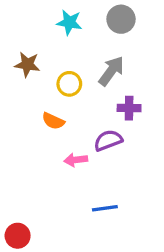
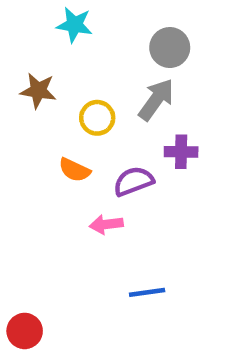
gray circle: (121, 19) -> (170, 48), moved
cyan star: (69, 22) -> (74, 25), moved
purple semicircle: (108, 140) -> (133, 181), moved

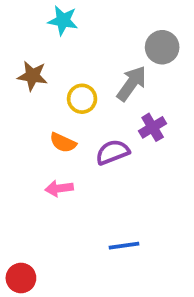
gray circle: (170, 48) -> (162, 47), moved
purple cross: (181, 152) -> (153, 127), turned -32
pink arrow: (106, 224) -> (59, 188), moved

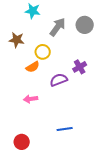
gray arrow: (132, 83) -> (58, 27), moved
orange semicircle: (63, 143) -> (33, 67), moved, turned -56
red circle: (21, 278) -> (22, 142), moved

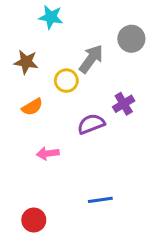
gray arrow: (58, 27) -> (91, 59), moved
orange semicircle: (33, 67) -> (32, 107), moved

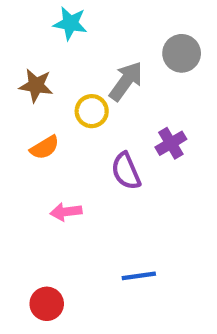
purple semicircle: (91, 124) -> (126, 171), turned -92

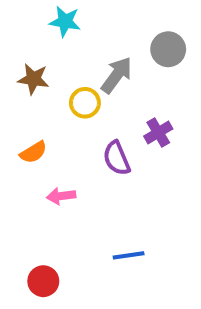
orange semicircle: (45, 148) -> (33, 152), moved

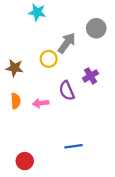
brown star: (33, 79) -> (15, 68), moved
orange semicircle: (33, 152) -> (16, 101), moved, turned -63
pink arrow: (61, 196) -> (41, 103), moved

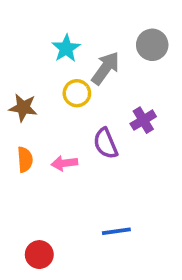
cyan star: (37, 12) -> (66, 48), moved, turned 30

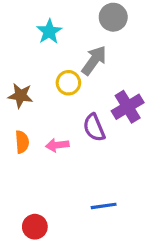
gray circle: (152, 45) -> (113, 17), moved
cyan star: (66, 48) -> (49, 32), moved
purple cross: (143, 120) -> (128, 107), size x1.4

